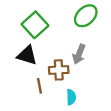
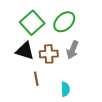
green ellipse: (86, 16) -> (64, 22), moved
brown cross: (59, 70) -> (49, 54), moved

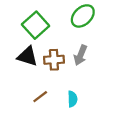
green ellipse: (64, 22) -> (83, 16), moved
brown line: (36, 79) -> (40, 97), moved, turned 64

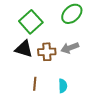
gray arrow: (81, 55) -> (70, 48), turned 48
brown line: (40, 97) -> (35, 84), turned -48

